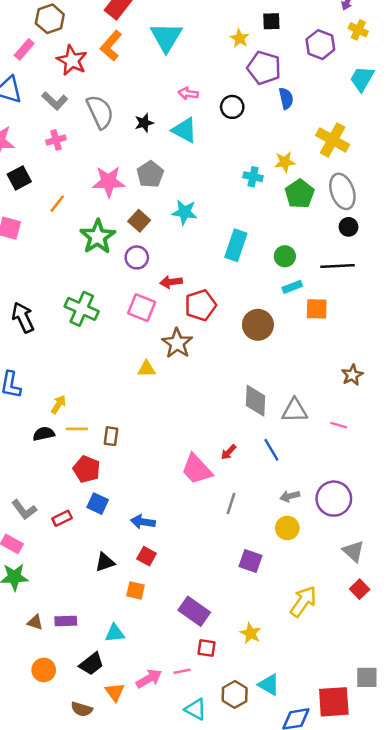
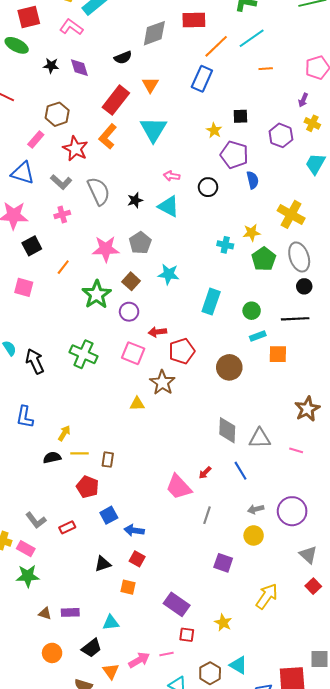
brown star: (352, 375) -> (307, 409), size x1.4
blue square: (98, 504) -> (109, 515), moved, turned 36

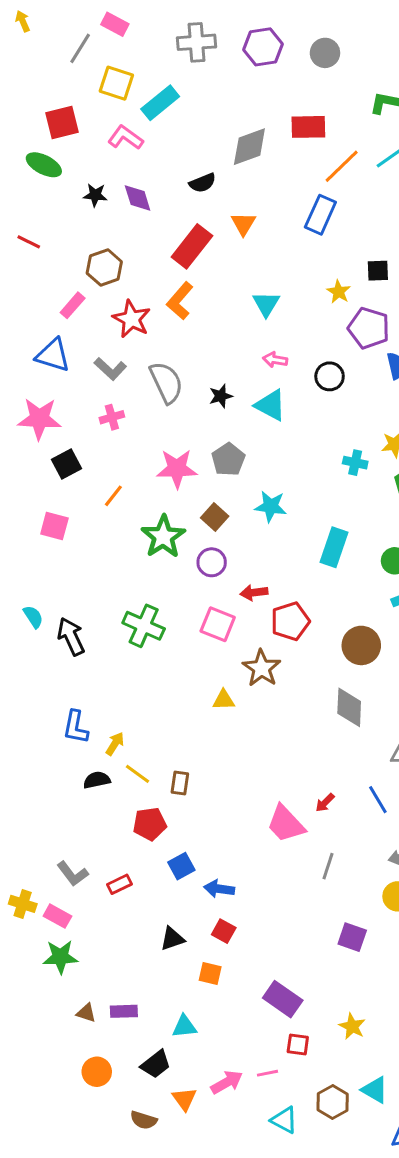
cyan triangle: (153, 129) -> (266, 304), moved, size x0.7
blue L-shape: (25, 417) -> (76, 727), moved
gray diamond: (227, 430) -> (349, 707), moved
yellow line: (79, 453) -> (138, 774), turned 36
red pentagon: (88, 487) -> (150, 824), turned -30

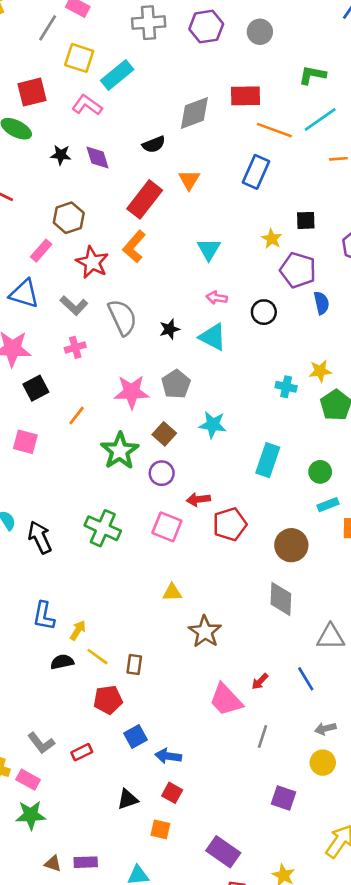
orange line: (342, 166) -> (274, 130), turned 64
brown star: (262, 668) -> (205, 632), moved

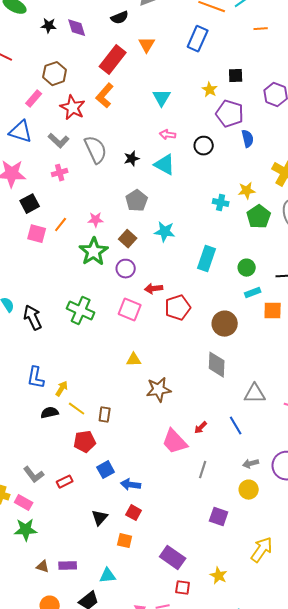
pink star: (132, 392) -> (96, 220), moved, size x0.6
pink square: (25, 442) -> (37, 234), moved
brown star: (205, 632) -> (159, 390), turned 30
black triangle: (128, 799) -> (100, 518), turned -30

